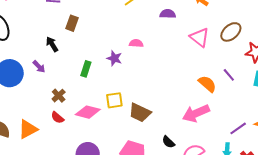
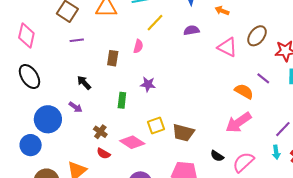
brown rectangle: (72, 23) -> (113, 58), moved
pink semicircle: (136, 43) -> (138, 46), moved, turned 112
pink diamond: (88, 112) -> (132, 142), turned 30

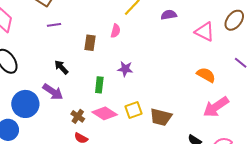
orange semicircle: (244, 91) -> (206, 75), moved
purple arrow: (75, 107) -> (53, 92), size x1.5
pink diamond: (132, 142) -> (105, 113), moved

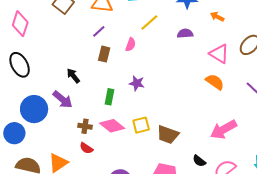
purple line: (54, 25) -> (99, 31), moved, turned -40
orange semicircle: (206, 75) -> (215, 82), moved
brown cross: (78, 116) -> (85, 126), turned -32

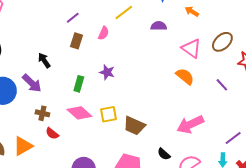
brown cross: (85, 126) -> (42, 113), moved

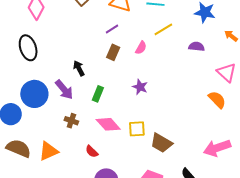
green rectangle: (79, 84) -> (98, 94), moved
red semicircle: (52, 133) -> (92, 151), moved

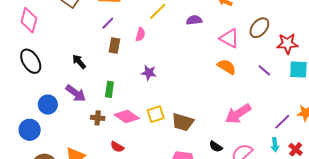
black arrow: (79, 68) -> (79, 62), moved
blue circle: (34, 94) -> (48, 105), size x0.7
brown cross: (71, 121) -> (98, 118), moved

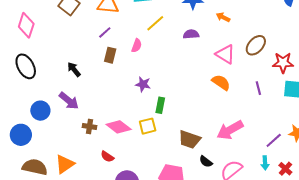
purple line: (264, 70) -> (258, 88), turned 32
green rectangle: (109, 89) -> (160, 105), moved
brown trapezoid: (183, 122) -> (189, 140), moved

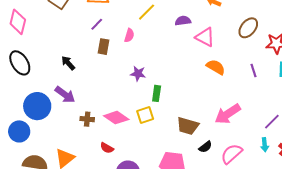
pink triangle: (225, 54) -> (205, 37), moved
blue circle: (40, 111) -> (37, 106), size x1.4
black semicircle: (206, 162) -> (205, 147), turned -72

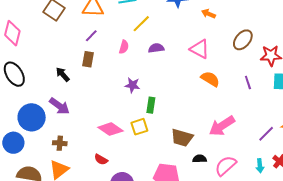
purple semicircle: (183, 21) -> (156, 48), moved
brown rectangle: (103, 47) -> (88, 59), moved
brown cross: (87, 119) -> (60, 143), moved
cyan arrow: (265, 145) -> (260, 166), moved
black semicircle: (205, 147) -> (200, 159), turned -144

